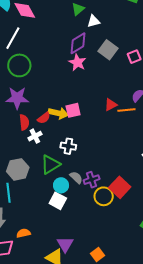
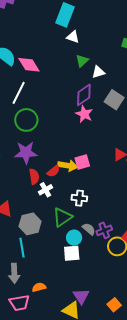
white square: (58, 201) -> (72, 253), turned -30

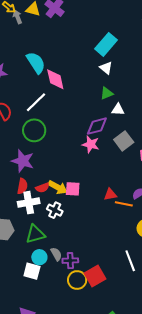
pink star: (84, 114) -> (91, 144), turned -30
white cross: (45, 190) -> (29, 203), size x1.5
white cross: (79, 198) -> (55, 210), moved

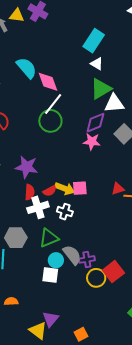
green triangle: (107, 93) -> (101, 89), size x1.6
white line: (36, 102) -> (53, 104), moved
white triangle: (118, 110) -> (114, 103), size x1.5
green circle: (34, 130) -> (50, 121), moved
gray semicircle: (56, 254) -> (72, 255), size x1.5

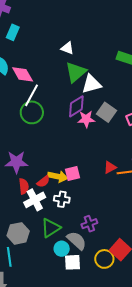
cyan rectangle: (94, 41) -> (13, 32), moved, size x0.7
pink star: (92, 142) -> (86, 119), moved
purple cross: (87, 259) -> (89, 224), moved
white square: (50, 275) -> (73, 262), moved

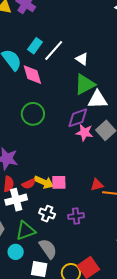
cyan rectangle: (13, 32) -> (35, 46), moved
white line: (31, 95) -> (54, 50), moved
white cross: (62, 199) -> (47, 214), moved
purple cross: (89, 224) -> (76, 216), moved
cyan circle: (62, 249) -> (16, 252), moved

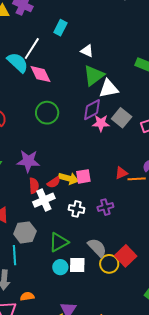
cyan rectangle: (35, 46) -> (60, 28), moved
white line: (54, 50) -> (32, 49), moved
green triangle: (26, 231) -> (59, 242), moved
gray semicircle: (48, 249) -> (97, 248), moved
cyan circle: (16, 252) -> (60, 267), moved

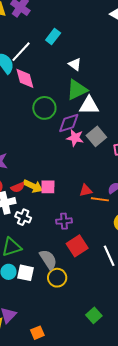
green circle: (47, 113) -> (44, 108), moved
white cross: (77, 209) -> (23, 217), moved
red square: (126, 256) -> (77, 246), moved

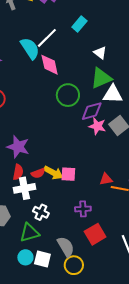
white cross: (23, 217) -> (41, 212), moved

